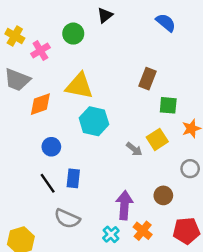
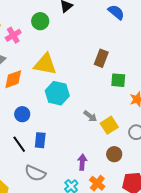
yellow square: (157, 139) -> (109, 125), moved
purple arrow: (124, 205) -> (82, 162), size x0.7

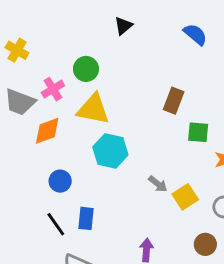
green circle: (40, 21) -> (86, 69), moved
pink cross: (13, 35) -> (53, 89), moved
brown circle: (114, 154) -> (205, 244), moved

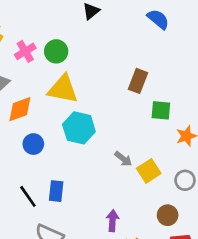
pink cross: (53, 89) -> (25, 51), moved
blue circle: (60, 181) -> (33, 144), moved

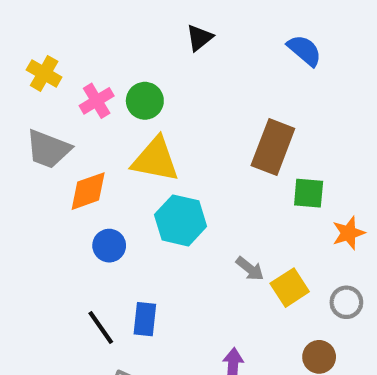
brown rectangle: (138, 81) -> (273, 147), size x1.4

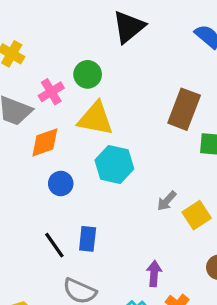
black triangle: (199, 38) -> (129, 27), size x1.6
pink cross: (97, 101) -> (51, 92), moved
gray arrow: (250, 269) -> (167, 201), turned 95

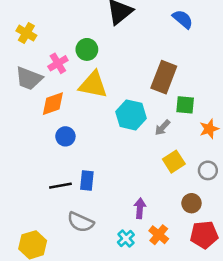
cyan hexagon: (114, 165) -> (131, 115), moved
gray arrow: (167, 201) -> (162, 128), moved
black line: (54, 245) -> (60, 186), turned -65

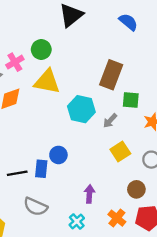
blue circle: (65, 136) -> (58, 155), moved
orange cross: (159, 235) -> (117, 218), moved

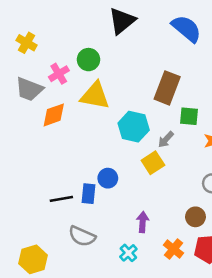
blue semicircle: (128, 22) -> (186, 29), size x1.4
yellow square: (120, 152) -> (153, 163), moved

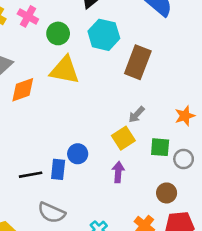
pink cross: (59, 74) -> (28, 16), moved, turned -30
green square: (189, 116) -> (160, 147), moved
cyan hexagon: (134, 127) -> (104, 35), moved
purple arrow: (143, 222) -> (118, 172), moved

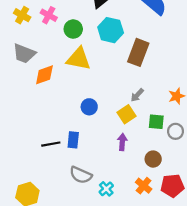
blue circle: (78, 154) -> (89, 107), moved
brown circle: (167, 193) -> (153, 159), moved
gray semicircle: (52, 213) -> (81, 175), moved

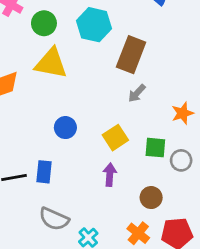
gray arrow: (137, 95) -> (137, 93), moved

